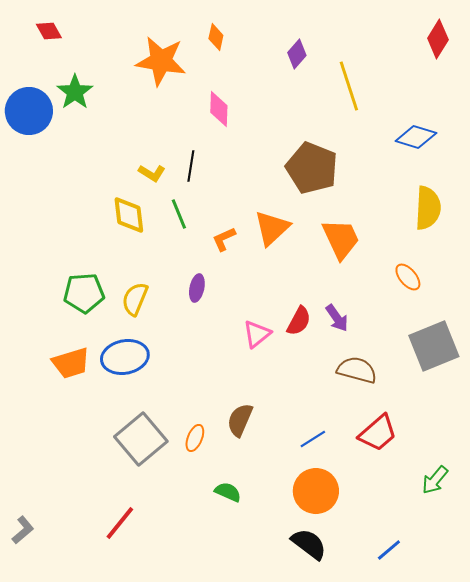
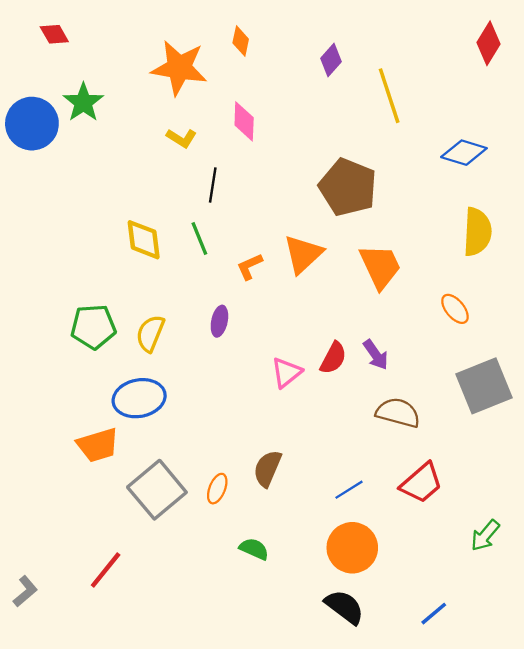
yellow L-shape: (152, 173) -> (182, 138), moved
orange trapezoid: (71, 363) -> (98, 445), moved
red line: (120, 523) -> (106, 570), moved

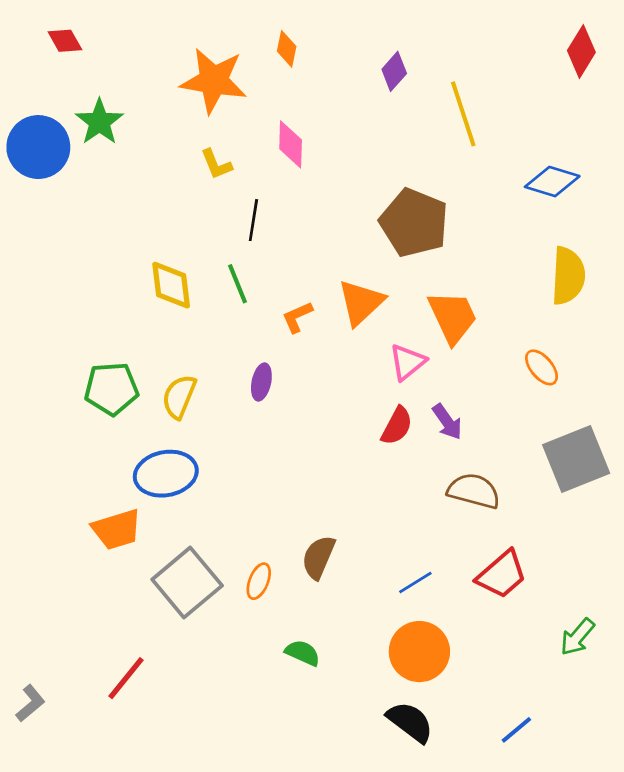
yellow L-shape: (182, 138) -> (216, 164), turned 36
pink triangle: (286, 372) -> (407, 362), moved

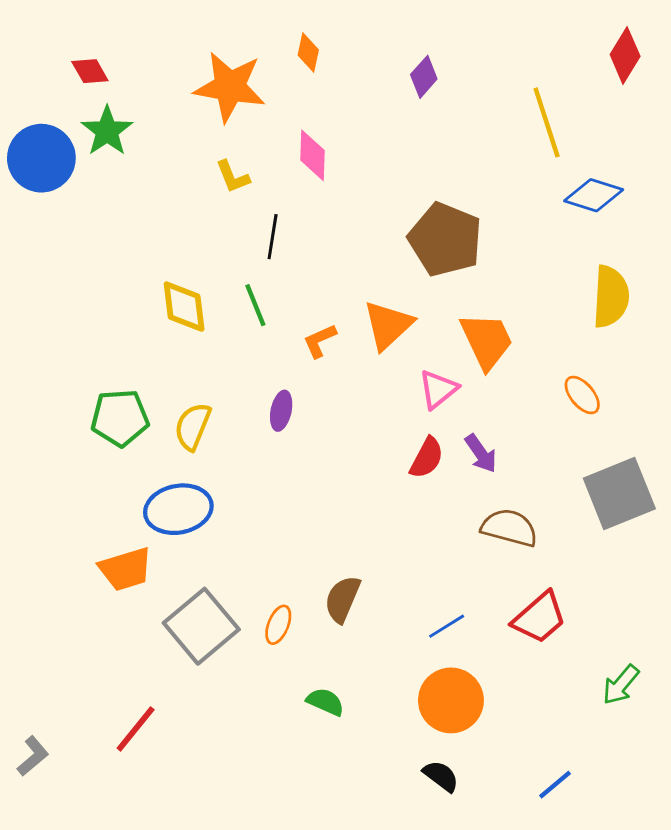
red diamond: (65, 41) -> (90, 71), moved
yellow line: (463, 114) -> (547, 122), moved
black semicircle: (410, 722) -> (441, 776), size x0.7

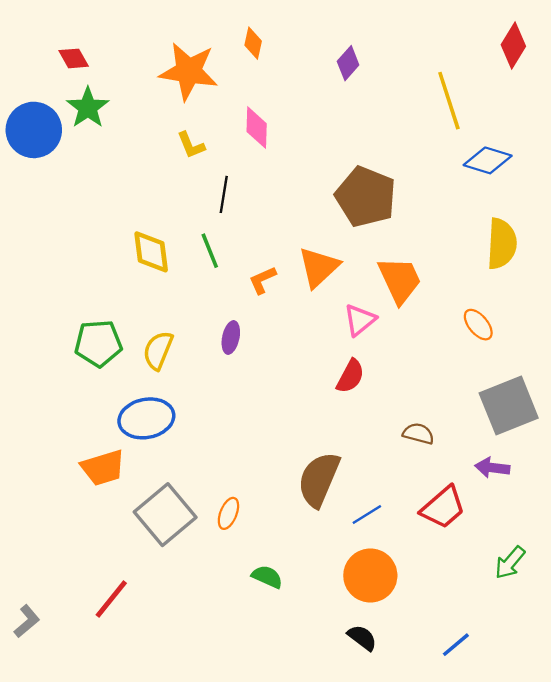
purple arrow: (481, 454) -> (492, 468), moved, turned 132
brown semicircle: (509, 528) -> (418, 434), size x0.7
brown semicircle: (342, 599) -> (319, 479), moved, size x1.4

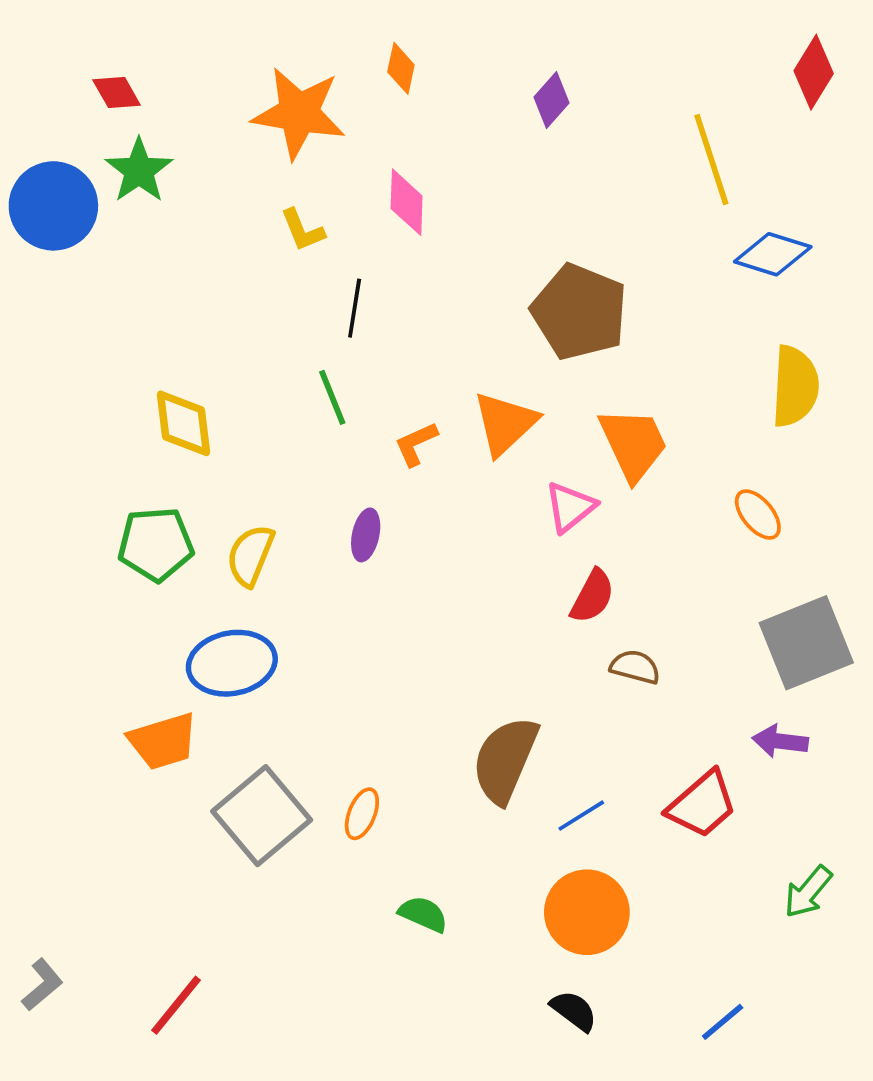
yellow diamond: (151, 252) -> (184, 423), moved
red semicircle: (350, 376) -> (592, 596), moved
brown semicircle: (418, 434) -> (635, 667), moved
red line: (111, 599) -> (176, 1005), moved

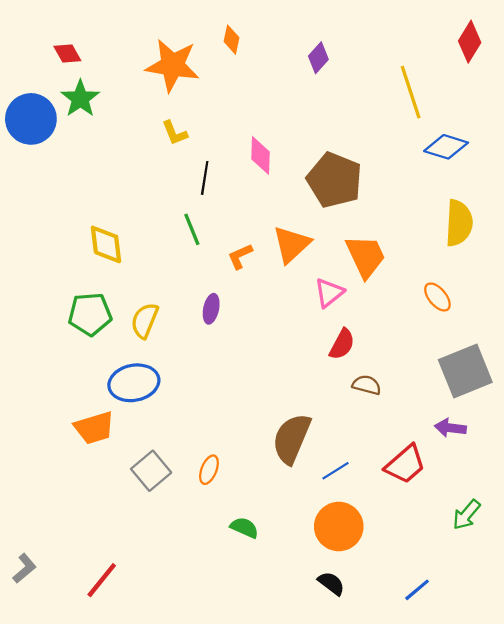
pink diamond: (407, 202) -> (260, 155), moved
gray square: (262, 816) -> (151, 471), size x0.7

